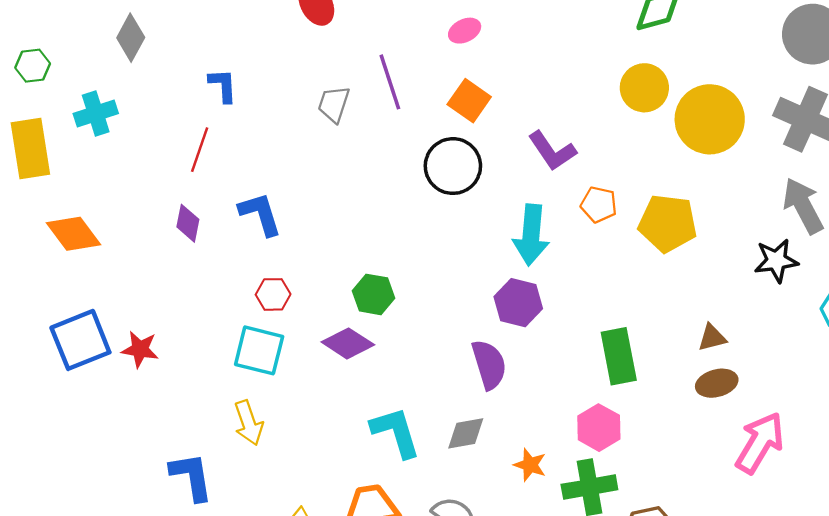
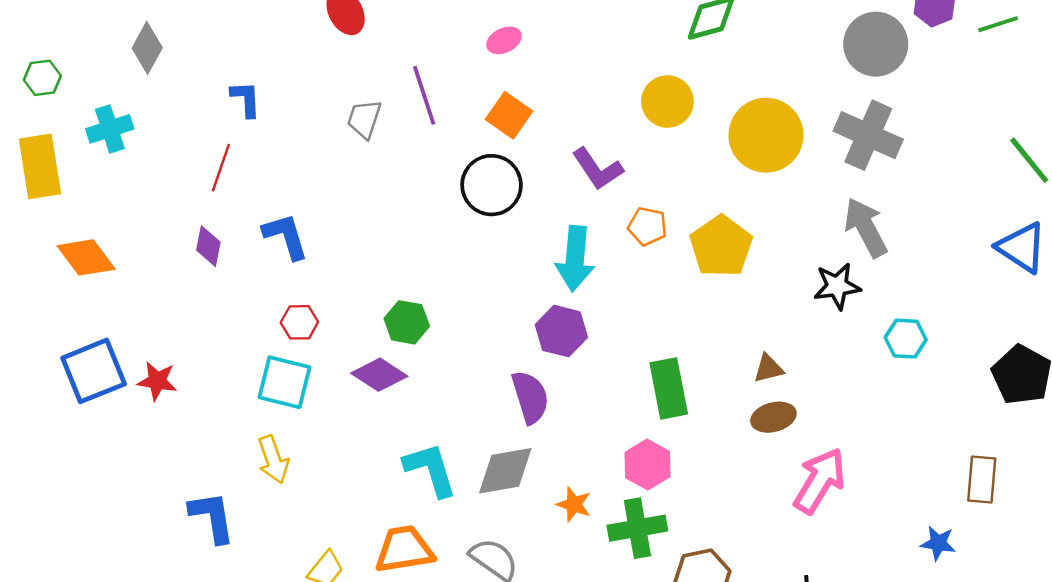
yellow circle: (644, 88) -> (667, 102), moved
yellow pentagon: (668, 223) -> (721, 246), turned 30
gray diamond: (466, 433) -> (505, 471), size x1.4

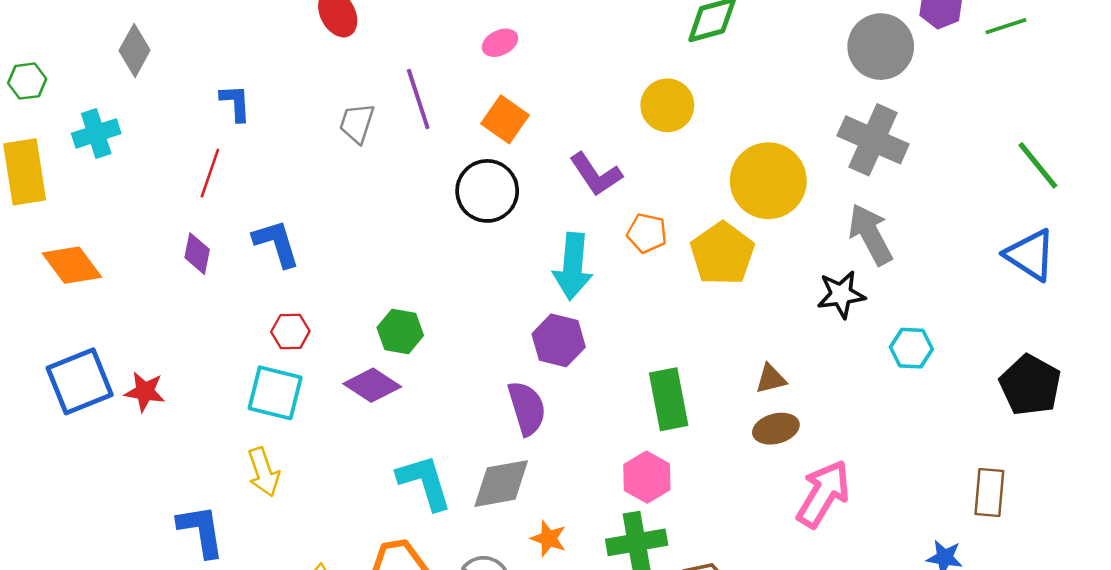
yellow circle: (766, 135) -> (768, 181), moved
orange star: (574, 504) -> (548, 538), moved

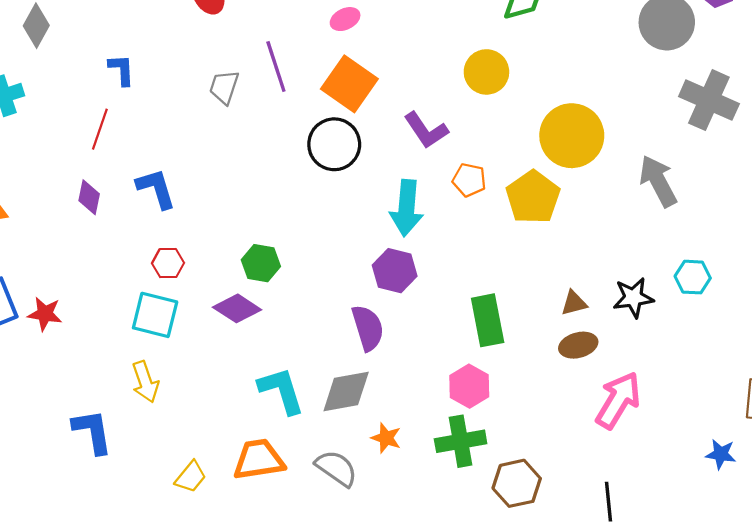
orange square: (505, 119) -> (349, 84), size x1.4
gray cross: (873, 140) -> (709, 100), moved
black star: (841, 294) -> (633, 298), moved

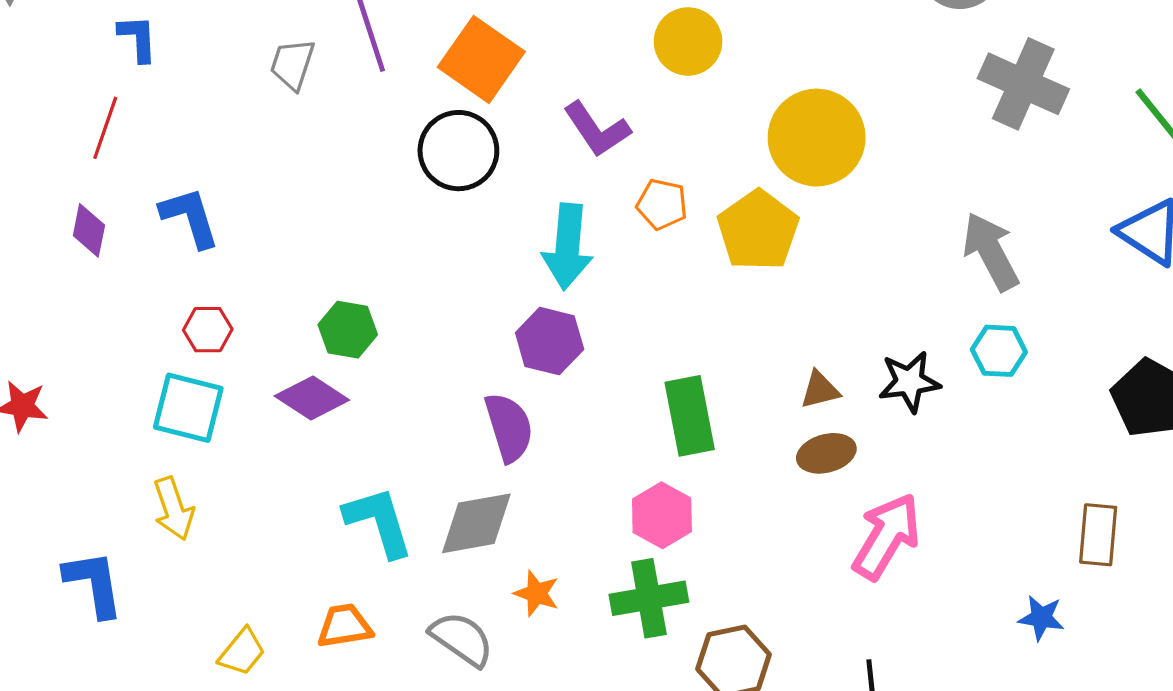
gray arrow: (658, 181) -> (991, 251), moved
orange trapezoid: (259, 460) -> (344, 626), size x0.7

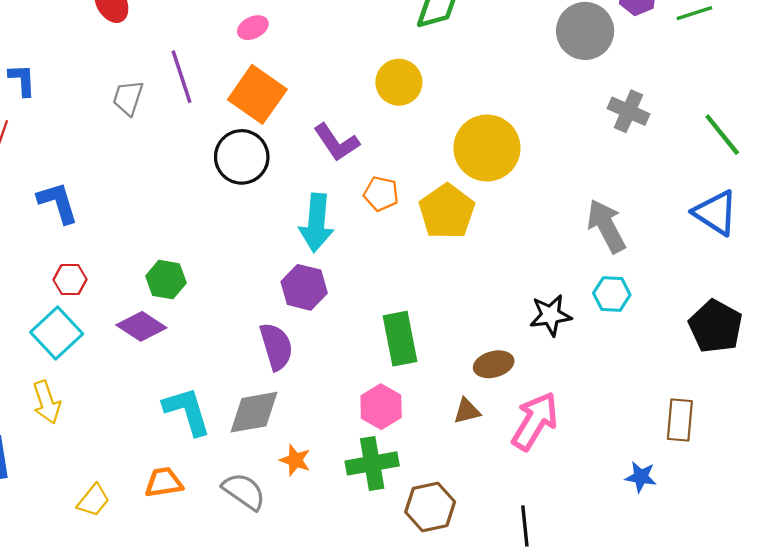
gray cross: (1023, 84) -> (629, 111), size x0.7
brown triangle: (820, 390) -> (467, 411), moved
cyan square: (188, 408) -> (57, 333), turned 33

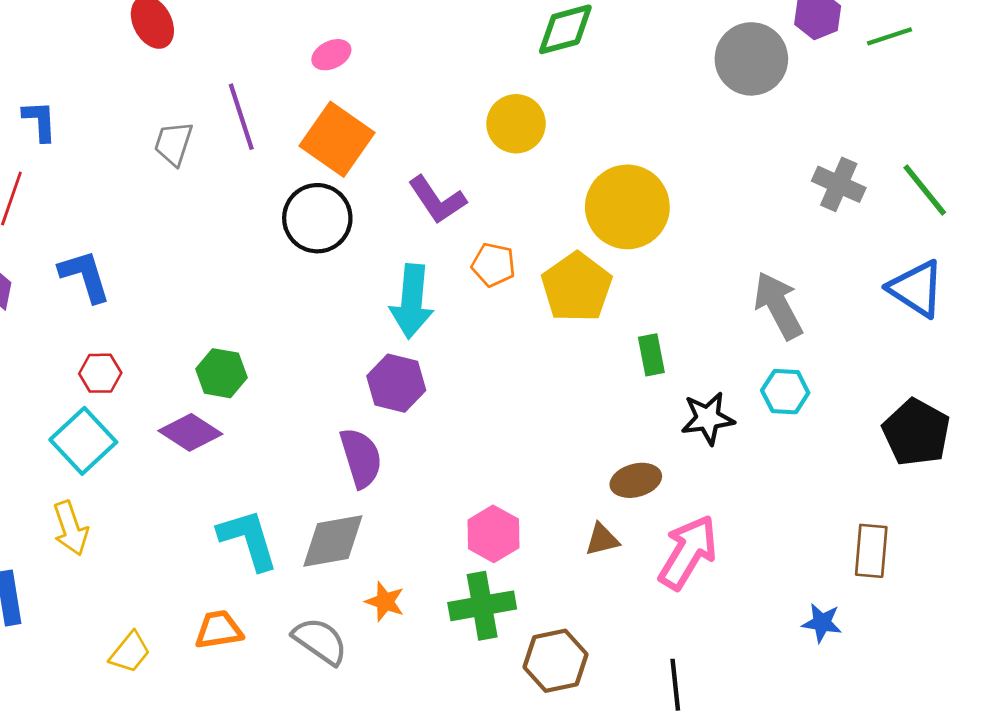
gray cross: (629, 111) -> (839, 184), moved
green rectangle: (400, 339) -> (651, 355), moved, size x0.6

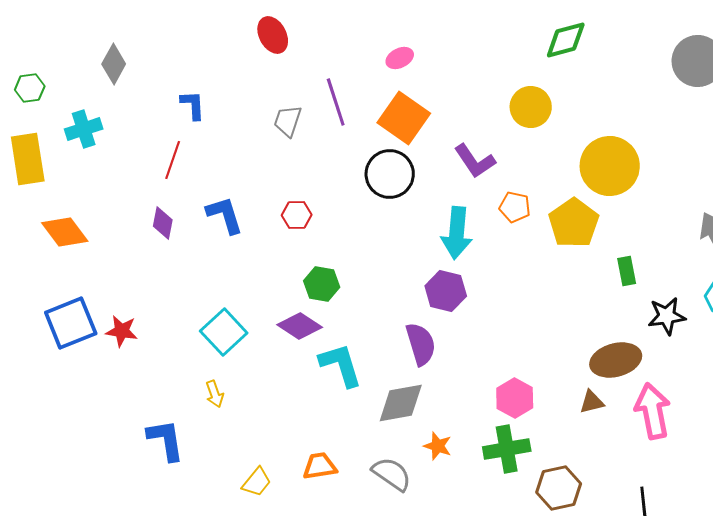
red hexagon: (100, 373) -> (297, 215), moved
brown ellipse: (636, 480) -> (616, 360), size x1.4
yellow arrow: (71, 528) -> (215, 394), size x0.7
cyan L-shape: (248, 540) -> (341, 365), moved
pink arrow: (688, 552) -> (653, 411), turned -42

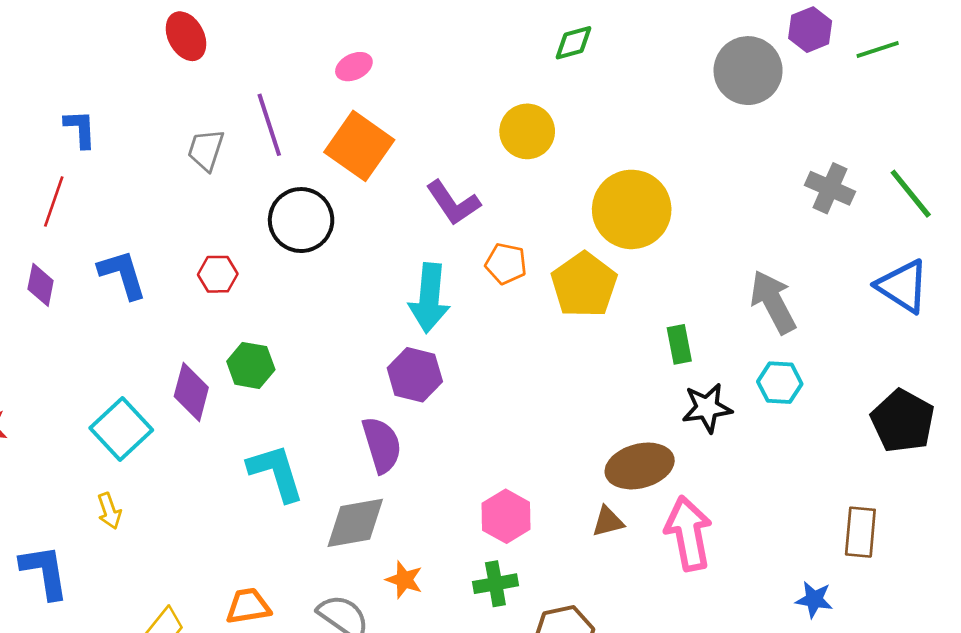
green diamond: (566, 40) -> (573, 43), size x0.7
black circle: (390, 174) -> (301, 220), moved
green rectangle: (627, 271) -> (679, 344), moved
purple diamond: (300, 326) -> (191, 392), moved, turned 72
green cross: (507, 449) -> (495, 584), size x0.7

